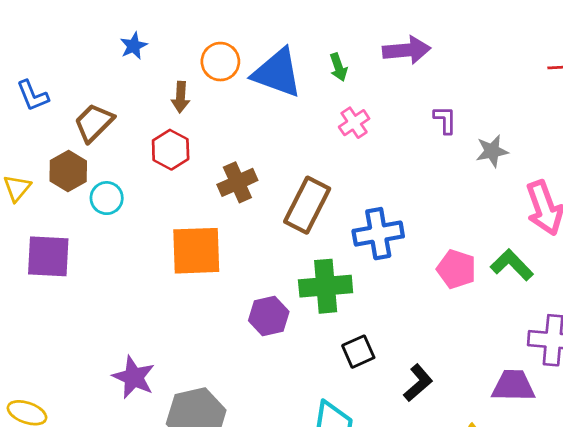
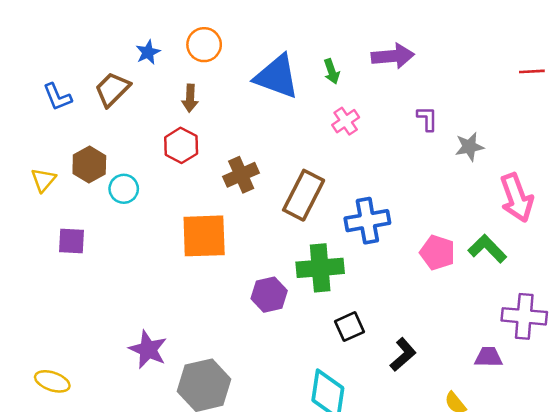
orange circle: (220, 62) -> (204, 45), moved
brown trapezoid: (94, 123) -> (112, 89), moved
purple square: (48, 256) -> (71, 241), size x0.7
purple trapezoid: (513, 386) -> (489, 357), size x0.7

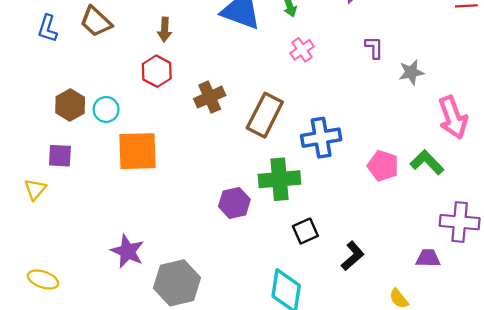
brown trapezoid: (112, 89) -> (96, 22), turned -92
blue L-shape: (57, 97) -> (48, 28), turned 40
brown hexagon: (89, 165) -> (70, 105), moved
yellow triangle: (43, 180) -> (35, 189), moved
orange square: (204, 236) -> (138, 151), moved

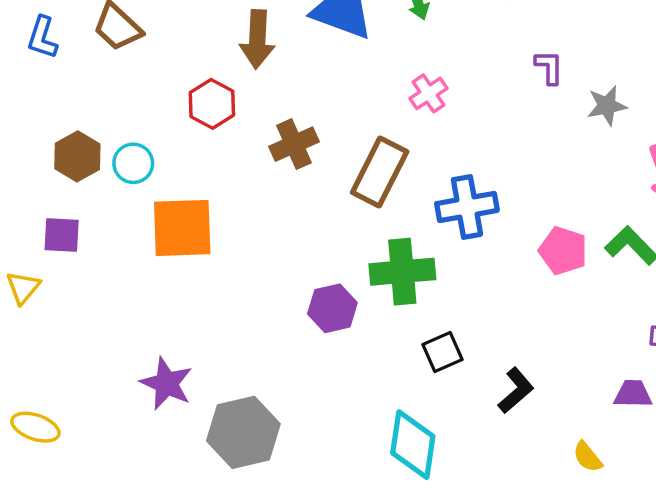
brown arrow: (165, 30) -> (257, 39), moved, size x1.5
pink cross: (302, 50) -> (429, 93), moved

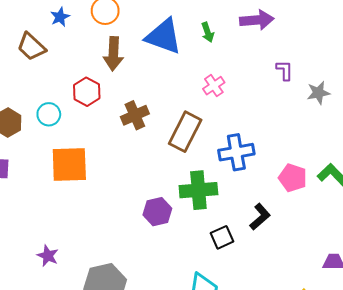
cyan circle: (133, 163) -> (49, 114), moved
purple star: (166, 383) -> (48, 256), moved, size x0.7
black L-shape: (516, 390) -> (260, 217), moved

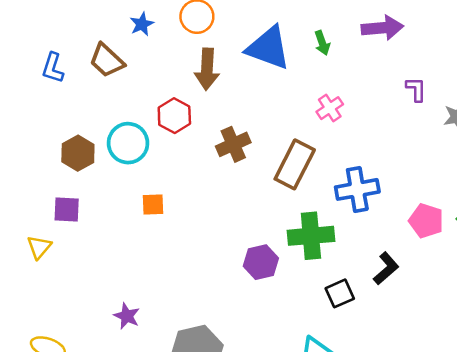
cyan circle: (49, 114) -> (128, 143), size x1.4
orange square: (69, 164) -> (153, 205), size x0.5

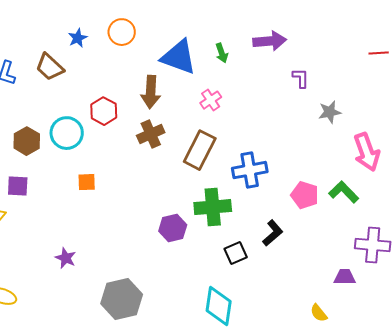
brown arrow: (207, 69) -> (151, 92), moved
purple L-shape: (416, 89) -> (301, 78), moved
pink cross: (330, 108) -> (211, 100), moved
purple star: (127, 316) -> (66, 258), moved

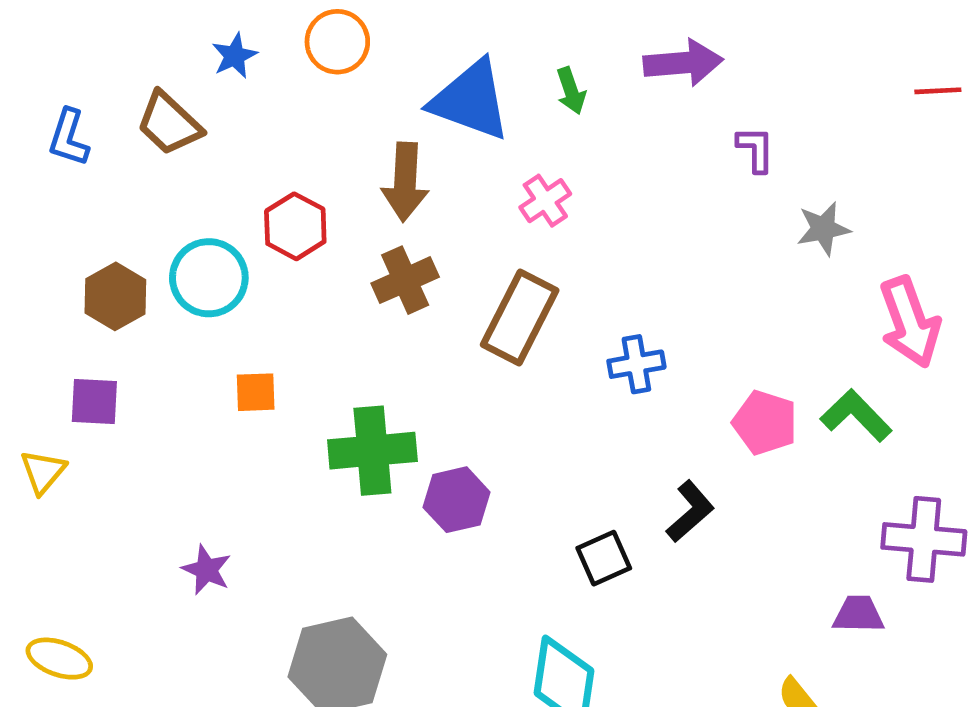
blue cross: (250, 170) -> (636, 364), size x0.7
green cross: (213, 207) -> (372, 451), moved

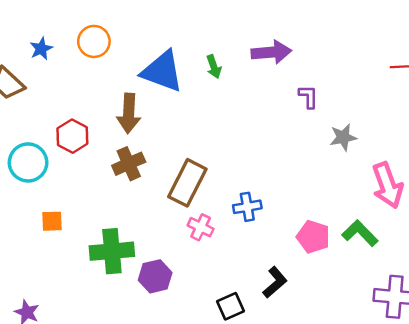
pink cross: (545, 201) -> (201, 227), moved, turned -30

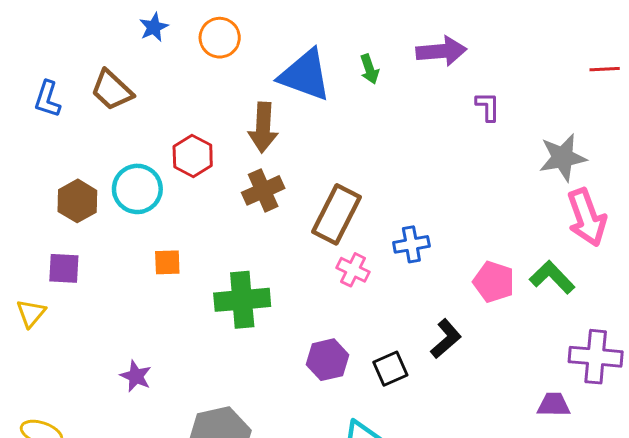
blue star: (41, 49) -> (154, 27), moved
gray star: (343, 137) -> (563, 158), moved, size x1.4
purple hexagon: (155, 276) -> (328, 360), moved

